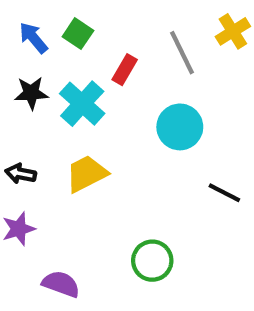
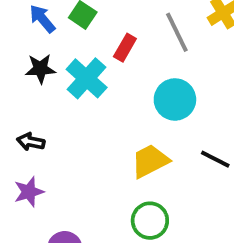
yellow trapezoid: (86, 174) -> (150, 161), moved

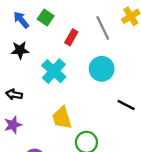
cyan cross: (87, 78) -> (54, 71), moved
yellow trapezoid: (150, 161) -> (62, 118), moved, turned -80

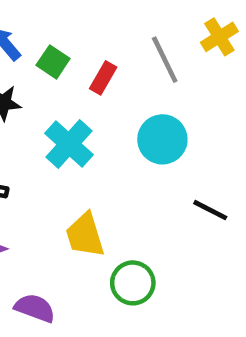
green square: (46, 17) -> (53, 62), moved

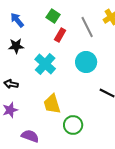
green square: (53, 62) -> (53, 16), moved

